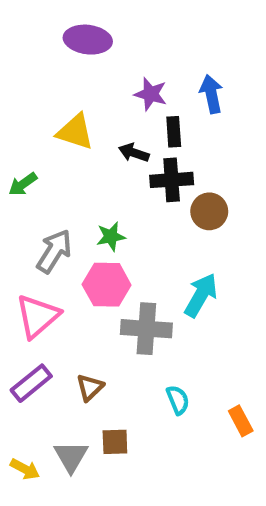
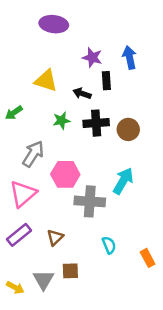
black cross: (172, 180) -> (96, 123), moved
green star: (111, 237) -> (61, 120), moved

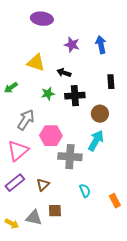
black rectangle: (106, 81) -> (111, 82), moved
brown circle: (128, 129) -> (100, 114), moved
gray triangle: (43, 280) -> (34, 218), turned -48

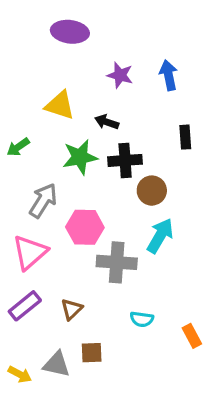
green star: (48, 94) -> (80, 157), size x1.5
brown circle: (100, 114) -> (152, 191), moved
cyan semicircle: (85, 191) -> (142, 319), turned 120

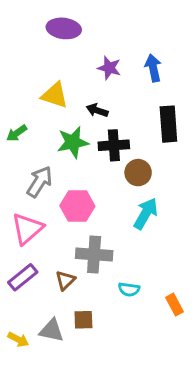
black rectangle: (185, 137) -> (168, 124), size x1.6
gray cross: (117, 262) -> (94, 255), moved

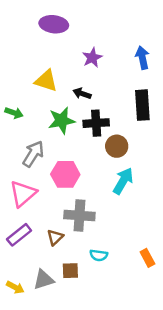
purple star: (109, 68) -> (92, 58), turned 30
blue arrow: (153, 68) -> (142, 58), moved
green arrow: (17, 133) -> (14, 113), turned -126
cyan semicircle: (129, 289) -> (99, 255), moved
gray triangle: (52, 330) -> (43, 280), turned -30

